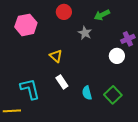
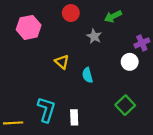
white rectangle: (62, 82) -> (74, 117), moved, turned 32
cyan L-shape: (30, 89) -> (46, 110), moved, turned 30
cyan semicircle: (87, 93) -> (87, 75), moved

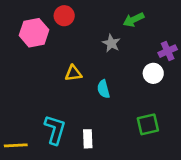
red circle: (71, 13) -> (64, 16), moved
yellow triangle: (62, 62) -> (73, 73), turned -48
green square: (125, 105) -> (148, 124), turned 30

